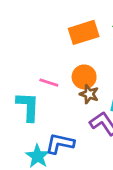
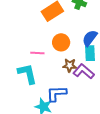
brown star: (89, 94) -> (70, 65), moved

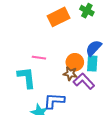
orange circle: (61, 42) -> (75, 62), moved

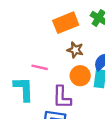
brown star: (70, 74) -> (75, 50), moved
purple L-shape: (84, 81) -> (62, 97), moved, turned -140

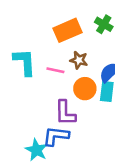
pink line: (40, 67) -> (55, 70), moved
cyan L-shape: (24, 89) -> (25, 62), moved

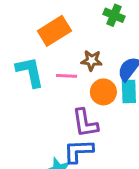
orange rectangle: (68, 30) -> (54, 31), moved

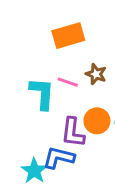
cyan L-shape: (30, 72) -> (42, 94), moved
orange circle: (103, 92) -> (97, 121), moved

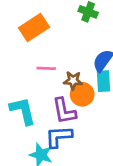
brown star: (96, 74) -> (73, 81), moved
cyan L-shape: (42, 94) -> (23, 111), moved

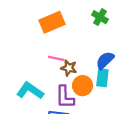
brown star: (73, 81) -> (69, 68), moved
cyan L-shape: (23, 111) -> (30, 91), turned -52

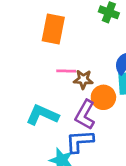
orange rectangle: (52, 22) -> (53, 29), turned -45
purple L-shape: (65, 97) -> (85, 115), turned 40

